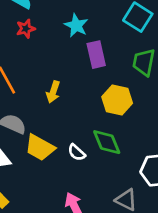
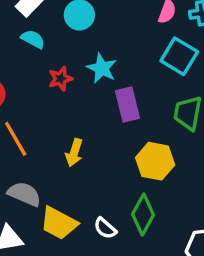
red star: (26, 29) -> (60, 79), moved
green diamond: (107, 142) -> (143, 215), turned 52

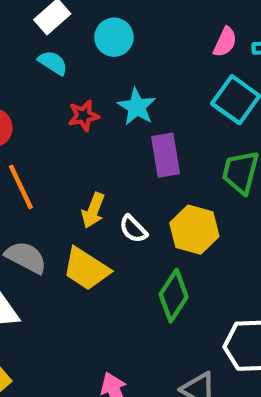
yellow trapezoid: (59, 223) -> (86, 269), moved
white semicircle: (105, 228) -> (133, 229), moved

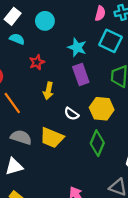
cyan star: (137, 107) -> (77, 47), moved
yellow arrow: (93, 210) -> (48, 91), moved

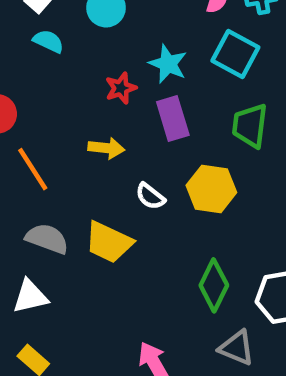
red star: (37, 62) -> (121, 88), moved
yellow arrow: (48, 91) -> (106, 148), turned -98
green diamond: (97, 143) -> (214, 285), moved

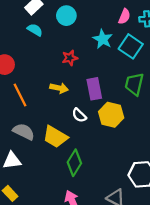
cyan star: (168, 64) -> (103, 39), moved
purple rectangle: (173, 118) -> (94, 89), moved
green diamond: (214, 285) -> (74, 163), moved

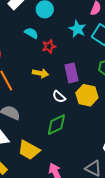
cyan semicircle: (35, 30) -> (31, 33), moved
yellow trapezoid: (55, 137) -> (29, 150), moved
green diamond: (74, 163) -> (56, 125), moved, turned 35

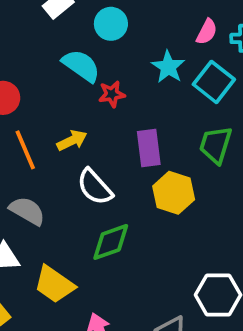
cyan semicircle: (31, 33) -> (81, 66), size x1.5
yellow arrow: (40, 73) -> (72, 140), moved, turned -42
white semicircle: (59, 97) -> (95, 187), moved, size x1.5

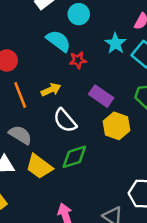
purple rectangle: (149, 148) -> (101, 96), turned -50
yellow trapezoid: (54, 284) -> (39, 166), moved

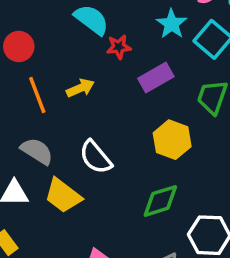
purple rectangle: (101, 96) -> (156, 77), moved, turned -65
white semicircle: (65, 120) -> (96, 157), moved
green diamond: (74, 157) -> (160, 201), moved

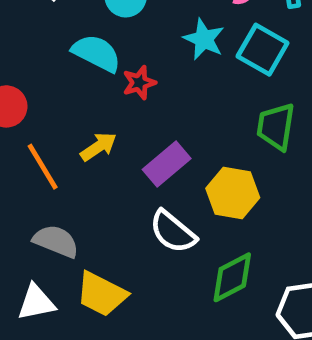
purple rectangle: (156, 77) -> (167, 164), moved
white semicircle: (96, 157) -> (173, 232), moved

